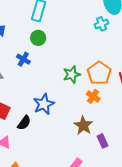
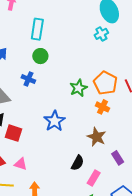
black semicircle: (24, 123) -> (78, 163), moved
purple rectangle: (102, 141) -> (118, 158), moved

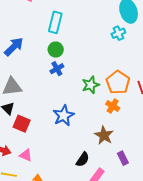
blue cross: (28, 79) -> (57, 69), moved, turned 32

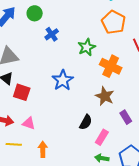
green circle: (56, 50) -> (35, 13), moved
orange pentagon: (118, 82) -> (114, 22), moved
orange cross: (113, 106) -> (111, 66), size x1.5

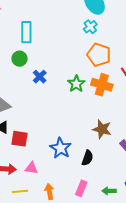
orange cross: (111, 66) -> (102, 85), moved
blue star: (63, 80) -> (61, 148), moved
pink rectangle: (102, 137) -> (81, 188), moved

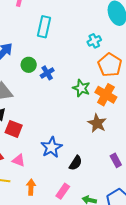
cyan cross: (90, 27) -> (94, 41), moved
green circle: (20, 59) -> (29, 65), moved
green star: (76, 84) -> (81, 88), turned -30
brown star: (102, 129) -> (97, 123), moved

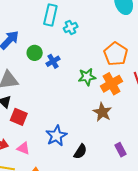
cyan cross: (94, 41) -> (71, 27), moved
green star: (81, 88) -> (87, 77), turned -30
orange cross: (106, 95) -> (111, 84), turned 30

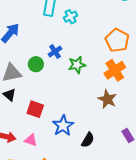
green circle: (35, 53) -> (36, 64), moved
green star: (87, 77) -> (77, 65), moved
red square: (19, 117) -> (35, 109), moved

